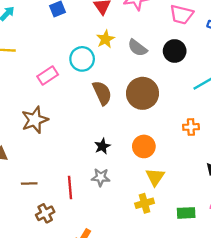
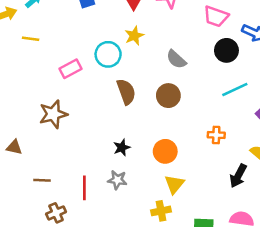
gray semicircle: (137, 48) -> (176, 59), moved
black circle: (175, 51) -> (226, 50), moved
brown circle: (142, 93) -> (168, 96), size x0.7

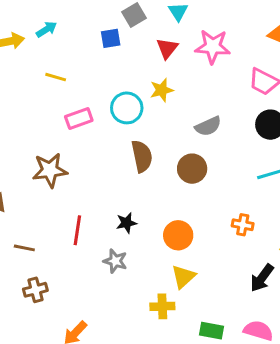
yellow line: (31, 39) -> (56, 77), moved
gray semicircle: (176, 59) -> (208, 126), turned -75
red line: (84, 188) -> (77, 230), moved

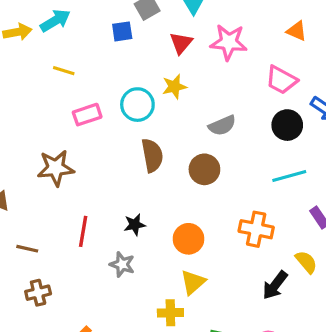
cyan arrow: (46, 29) -> (55, 21), size x1.4
orange cross: (243, 225) -> (256, 229), size x1.5

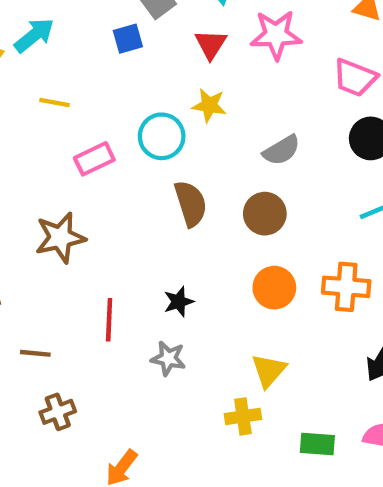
yellow star: (174, 87) -> (209, 105), turned 30
orange circle: (188, 239) -> (274, 288), moved

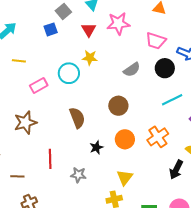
gray semicircle: (282, 150) -> (132, 70), moved
brown semicircle: (191, 204) -> (77, 118), moved
orange cross: (346, 287) -> (158, 137), turned -35
black star: (179, 302) -> (96, 147), moved

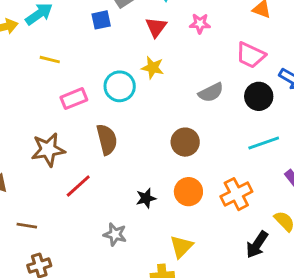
pink star: (118, 23) -> (200, 24), size x0.6
brown semicircle: (77, 118) -> (107, 140), moved
red line: (50, 159) -> (78, 186), moved, turned 42

